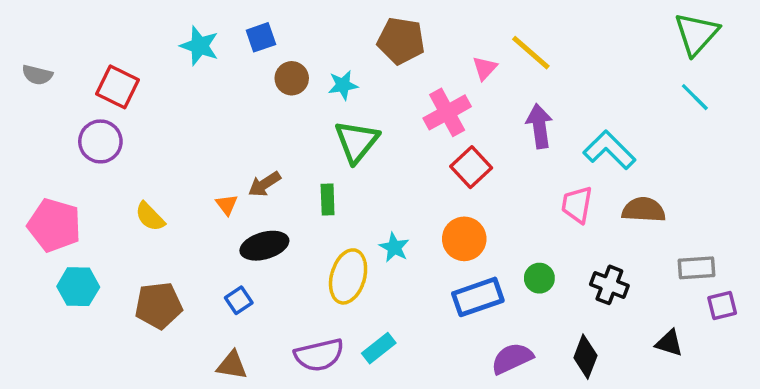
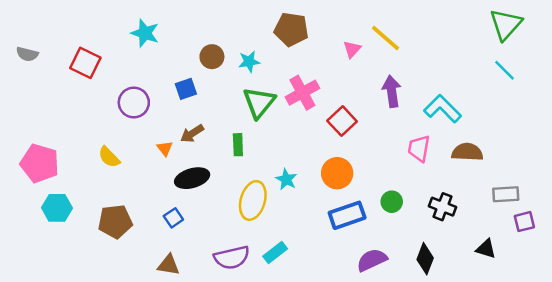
blue square: (261, 37) -> (186, 89), moved
pink cross: (447, 112) -> (302, 93), moved
purple circle: (100, 141) -> (134, 103), moved

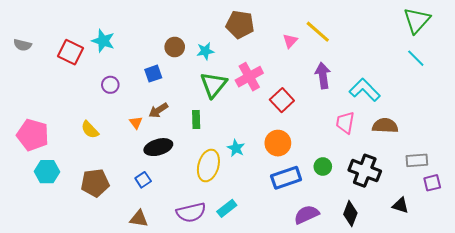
cyan star: (145, 33) -> (103, 41), moved
purple circle: (134, 103) -> (110, 85), size x0.7
black cross: (443, 207) -> (365, 171), size x1.4

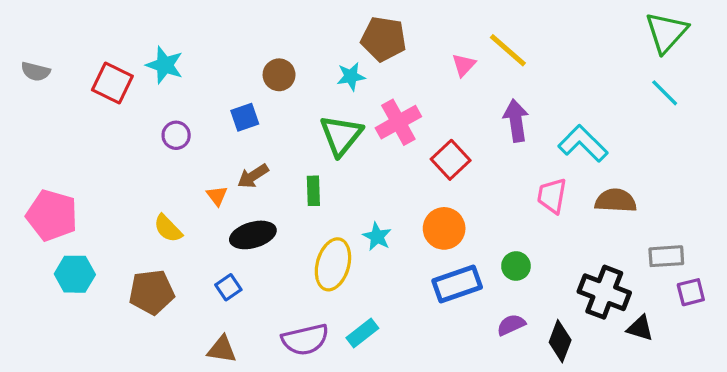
cyan star: (205, 51) -> (351, 76), moved
yellow semicircle: (90, 130) -> (168, 228), moved
black cross: (365, 171) -> (604, 292), moved
purple semicircle: (306, 215) -> (511, 325), moved, size x0.7

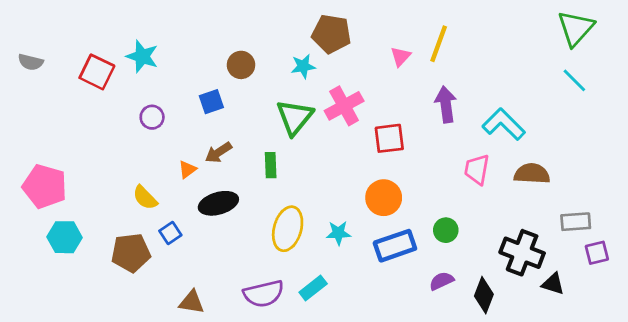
yellow line: (508, 50) -> (439, 44), turned 69
red square: (451, 160) -> (389, 138), turned 36
orange triangle: (217, 196) -> (187, 169), turned 30
cyan star: (377, 237) -> (338, 233), moved, turned -30
blue square: (228, 287) -> (170, 233), moved

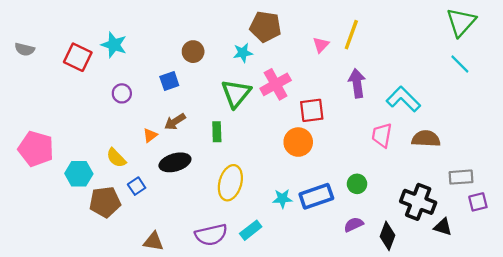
orange circle: (384, 198) -> (298, 142), moved
cyan star: (338, 233) -> (282, 199), moved
cyan hexagon: (64, 237) -> (79, 174), moved

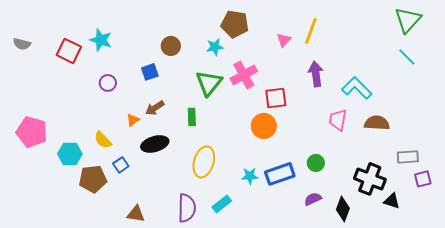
purple semicircle: (211, 235) -> (187, 208), turned -76

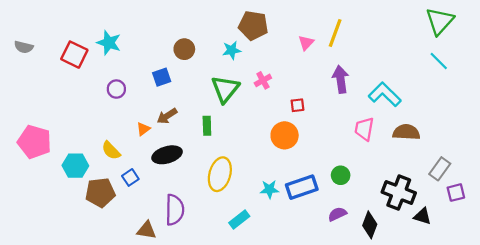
pink cross: (244, 75) -> (263, 80), size x0.6
red square: (276, 98) -> (297, 105), size x0.6
gray rectangle: (408, 157) -> (440, 169), turned -50
purple semicircle: (187, 208) -> (175, 210), moved

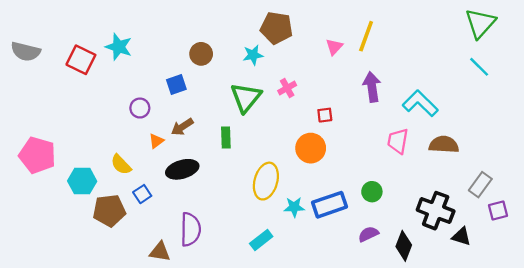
gray semicircle: (24, 47) -> (26, 51), size x1.4
purple circle: (116, 89) -> (140, 108), moved
yellow ellipse: (220, 174) -> (266, 181), moved

